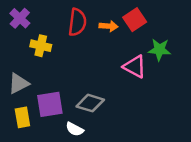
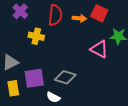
purple cross: (20, 18) -> (20, 11), moved
red square: (135, 20) -> (99, 13), turned -30
yellow cross: (41, 46) -> (36, 36), moved

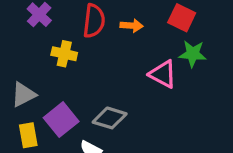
red square: (99, 13) -> (182, 18), moved
purple square: (34, 78) -> (61, 120), turned -30

